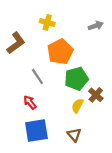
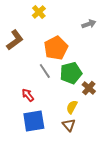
yellow cross: (47, 22) -> (39, 12), moved, turned 32
gray line: (37, 76) -> (45, 71), moved
yellow semicircle: (77, 106) -> (72, 107), moved

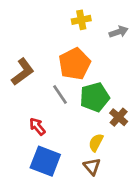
yellow cross: (39, 12) -> (81, 20), moved, turned 32
brown L-shape: (15, 40) -> (23, 72), moved
blue square: (34, 121) -> (45, 161), turned 30

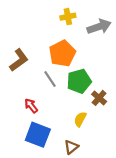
gray arrow: (119, 32) -> (99, 27), size x1.5
brown triangle: (92, 166) -> (71, 147), moved, turned 32

